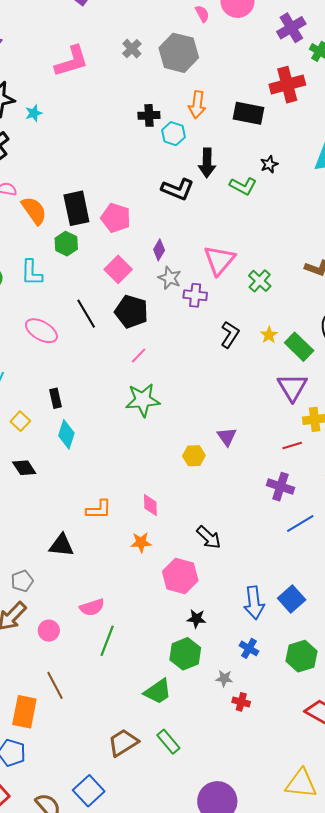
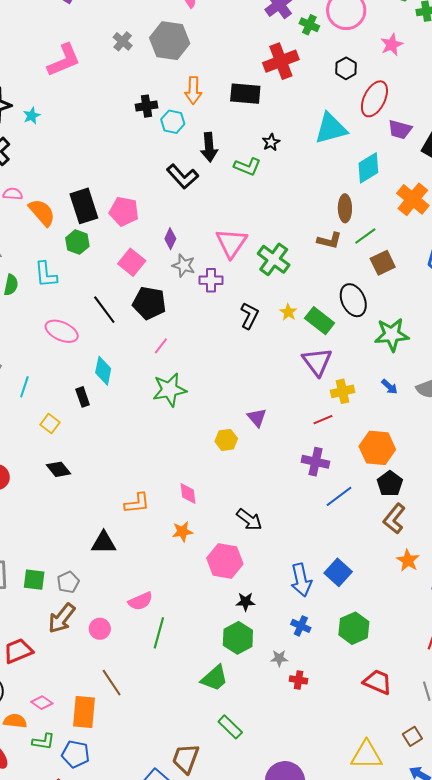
black L-shape: (178, 189) -> (182, 177), turned 32
green cross: (260, 281) -> (274, 259), size x1.4
cyan diamond: (66, 434) -> (103, 371), moved
brown trapezoid: (123, 743) -> (186, 759), moved, turned -32

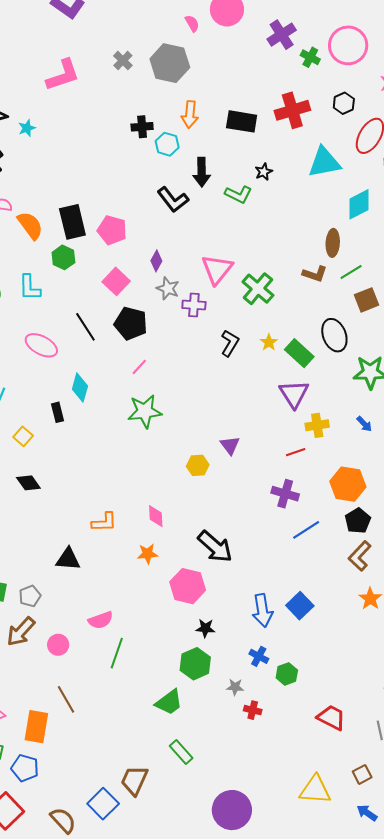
red cross: (281, 61) -> (292, 110), moved
black arrow: (249, 520) -> (215, 547), size x1.4
green hexagon: (354, 628) -> (287, 674), moved, size x0.7

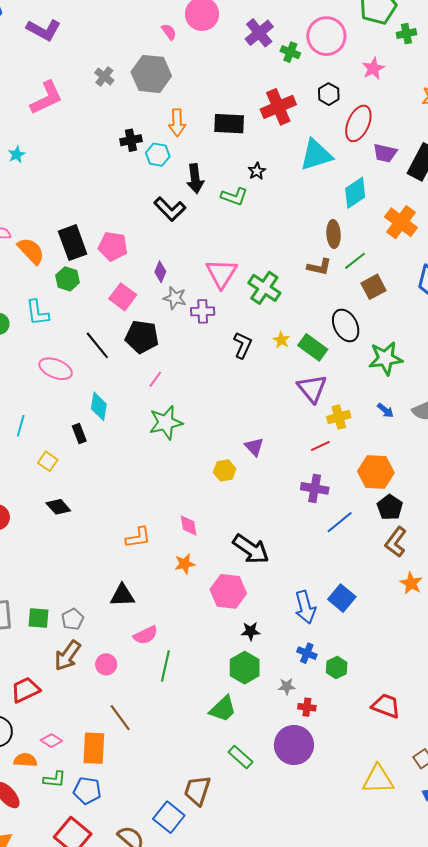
black triangle: (68, 559) -> (122, 595), moved
purple circle: (232, 810) -> (294, 745), moved

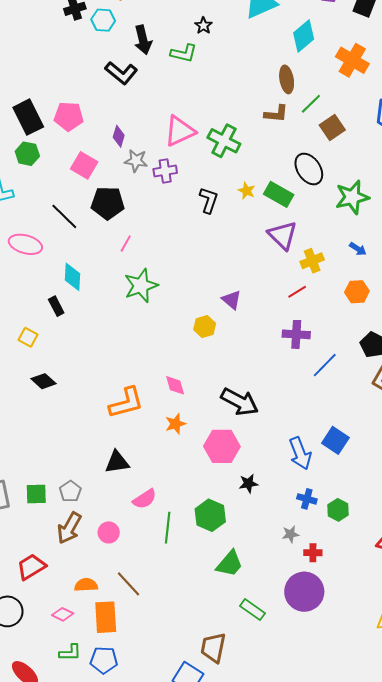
pink triangle: (222, 273) -> (180, 131), turned 40
orange hexagon: (376, 472) -> (357, 292), moved, size x0.7
orange L-shape: (138, 537) -> (126, 403), size x1.4
green hexagon: (245, 668) -> (210, 515), moved
orange semicircle: (25, 760) -> (86, 585), moved

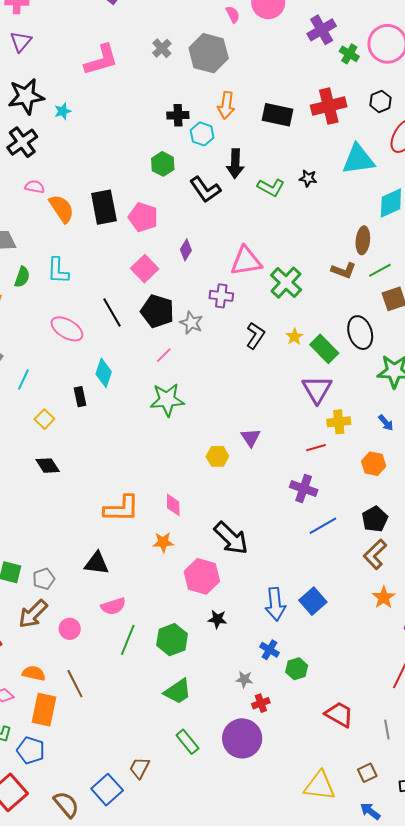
black star: (203, 26) -> (308, 178), moved, turned 30
green hexagon: (27, 154) -> (163, 164), moved
gray star: (136, 161) -> (191, 323), moved
red cross: (313, 553) -> (261, 703), turned -36
brown trapezoid: (213, 648) -> (139, 768), size x0.7

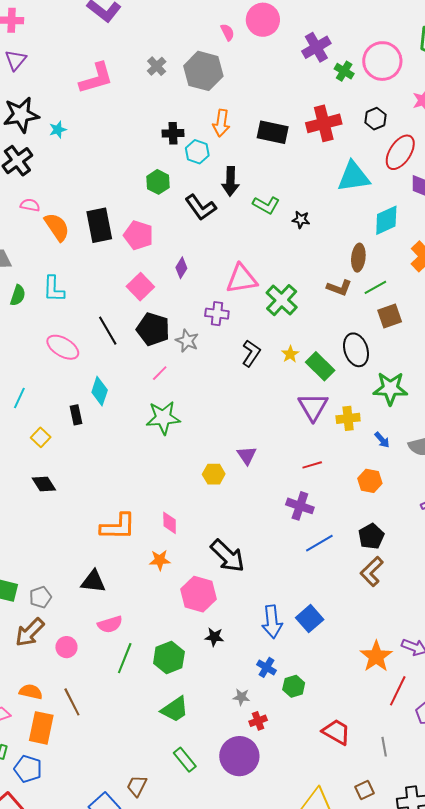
black star: (308, 178) -> (301, 220), moved
yellow cross: (339, 422) -> (348, 418), moved
orange star: (384, 597) -> (376, 656), moved, size x1.4

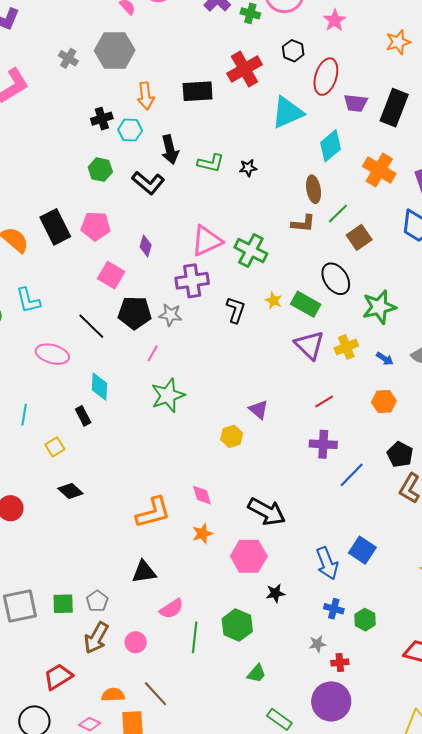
purple cross: (217, 314) -> (192, 281), size x1.4
yellow square: (41, 437) -> (55, 447), turned 30
green trapezoid: (175, 709) -> (257, 674), size x0.7
red cross: (258, 721) -> (340, 662), turned 30

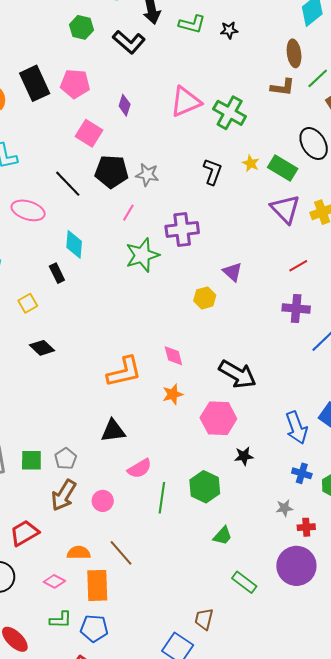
purple cross: (192, 281) -> (182, 229), moved

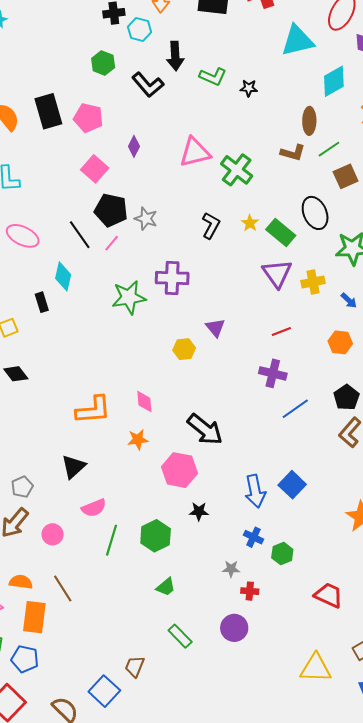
black line: (68, 184) -> (80, 235), moved
pink line: (128, 213) -> (112, 243), moved
black triangle: (113, 431) -> (73, 467), turned -44
purple circle: (296, 566) -> (234, 628), size x0.7

